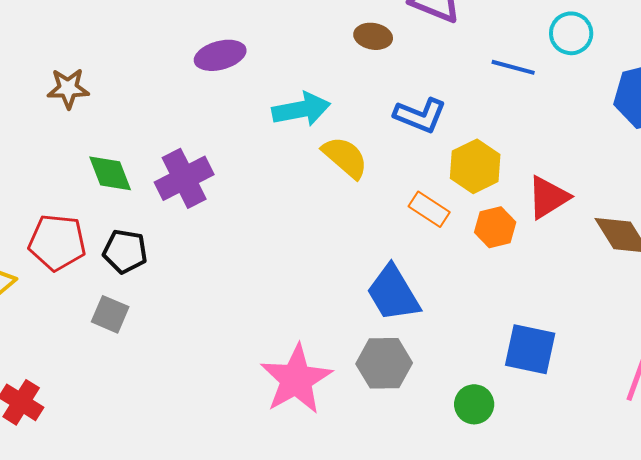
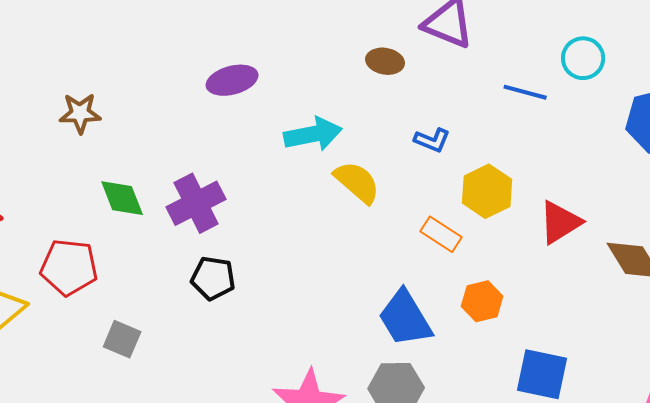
blue L-shape: (420, 115) -> (432, 140), size x0.7
orange hexagon: (495, 227) -> (482, 301), moved
black pentagon: (125, 251) -> (213, 278), moved

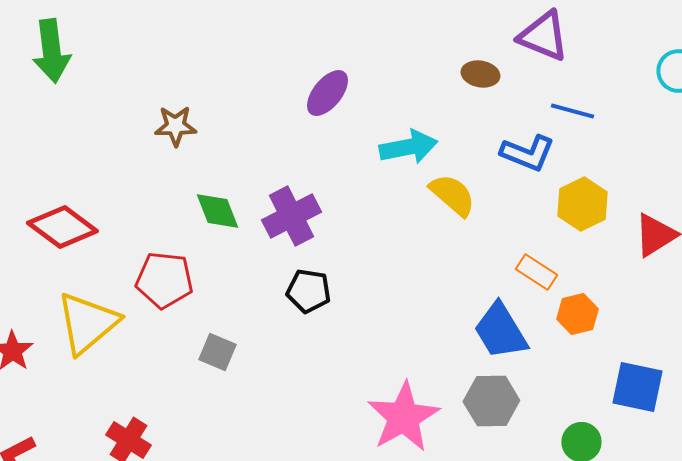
purple ellipse: (232, 80) -> (327, 93), turned -36
blue line: (525, 92) -> (572, 111), moved
blue L-shape: (432, 140) -> (527, 153), size x1.5
orange rectangle: (441, 234) -> (536, 272), moved

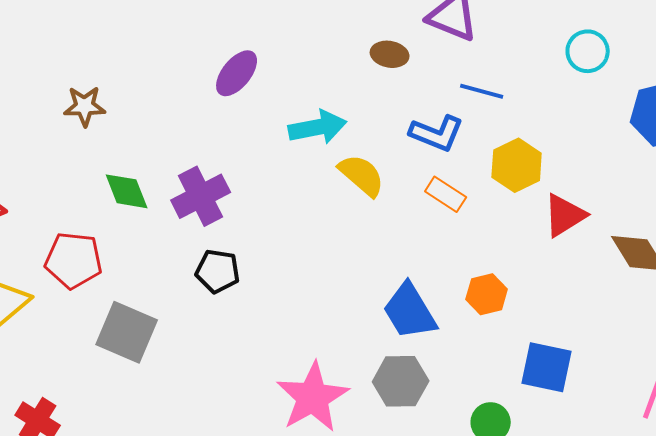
yellow hexagon: (582, 204) -> (517, 165), moved
orange rectangle: (536, 272) -> (446, 194), moved
gray square: (217, 352) -> (127, 332), size x1.6

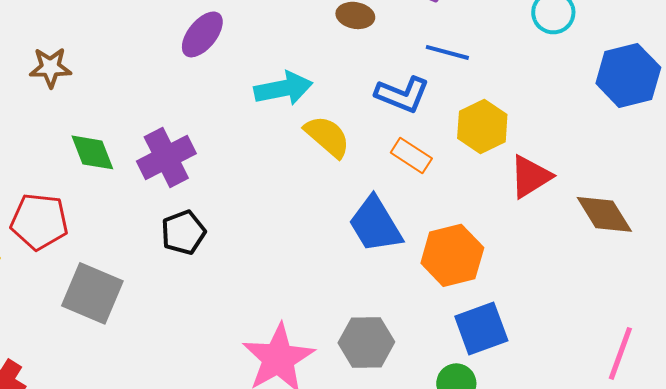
black pentagon: (218, 271) -> (183, 232), turned -30
orange hexagon: (487, 294) -> (452, 255), size x1.5
blue trapezoid: (410, 311) -> (375, 224), moved
blue square: (547, 367) -> (481, 328), moved, turned -32

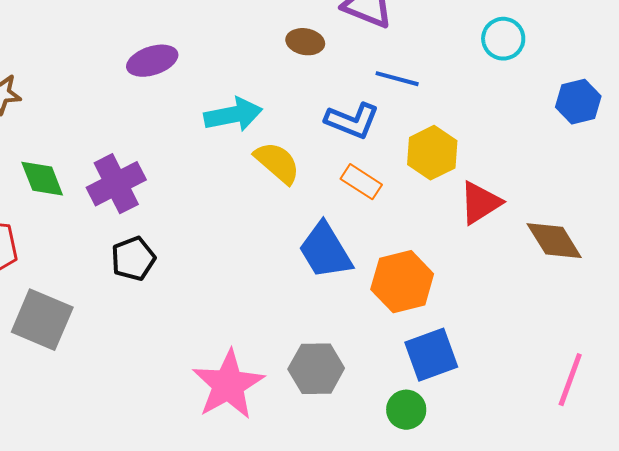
purple ellipse: (202, 34) -> (152, 61), turned 33
blue hexagon: (628, 75) -> (578, 102), size x0.7

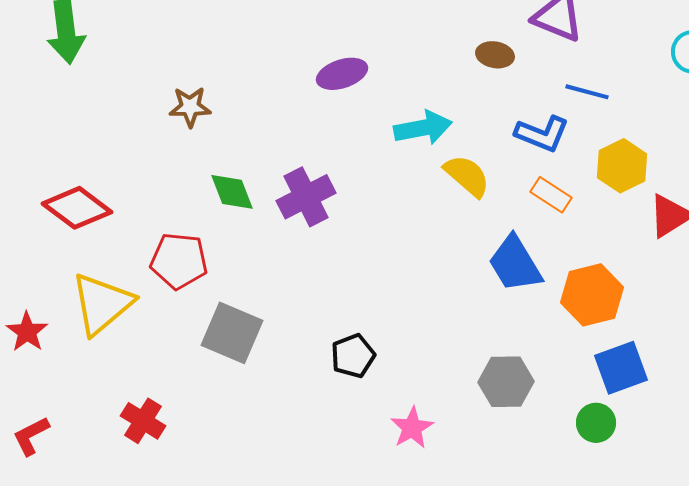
black pentagon: (133, 259) -> (353, 356), moved
pink star: (228, 385) -> (412, 428), moved, size x0.6

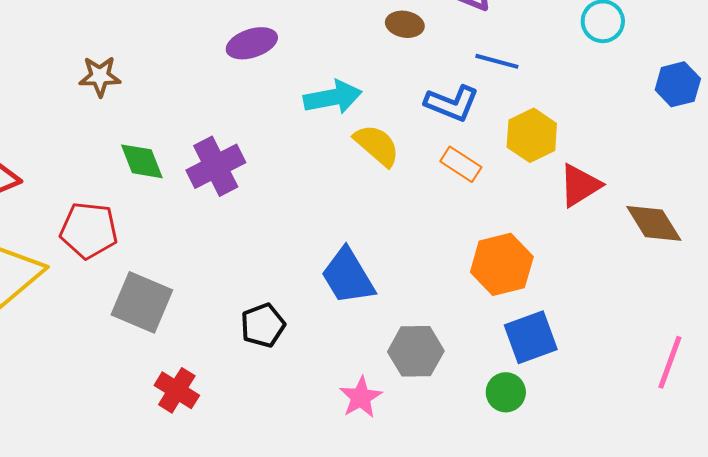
blue trapezoid: (515, 264) -> (348, 276), moved
red cross: (143, 421) -> (177, 390), moved
pink star: (412, 428) -> (361, 397), moved

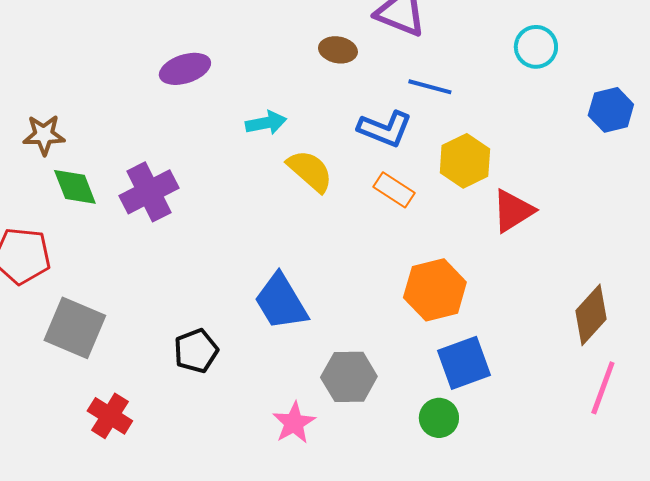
brown star: (100, 76) -> (44, 135), moved
cyan arrow: (333, 97) -> (266, 123), size x0.7
brown diamond: (654, 223) -> (591, 315), moved, turned 74

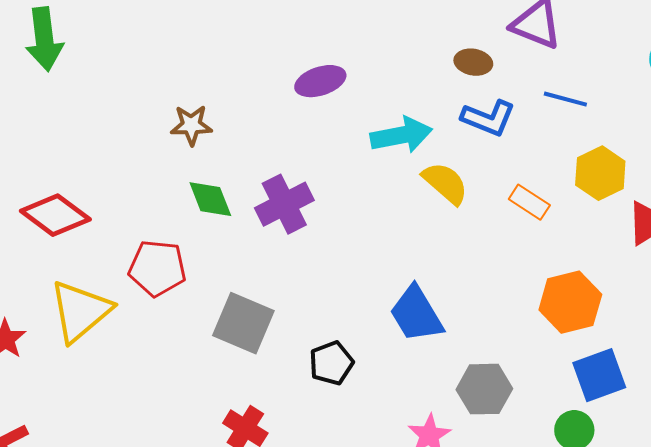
cyan arrow: (266, 123) -> (401, 135), size x1.5
blue L-shape: (385, 129) -> (488, 118), moved
brown star: (44, 135) -> (191, 125), moved
gray square: (75, 328) -> (243, 323), moved

